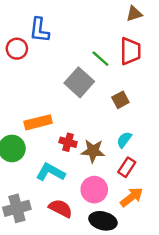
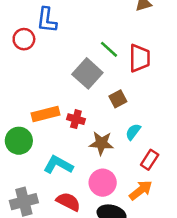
red trapezoid: (130, 51) -> (139, 58), moved
brown square: (120, 100) -> (118, 99), moved
red cross: (68, 142) -> (76, 119), moved
red rectangle: (127, 167) -> (150, 160), moved

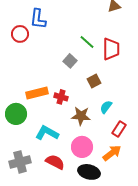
gray square: (87, 73) -> (70, 61), size x0.6

